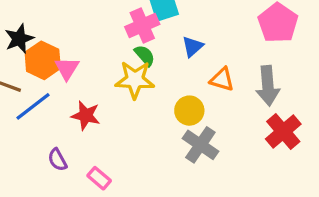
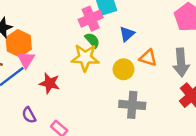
pink triangle: (67, 68) -> (26, 60), moved
yellow circle: (189, 111) -> (124, 69), moved
gray cross: (200, 145) -> (132, 105), turned -30

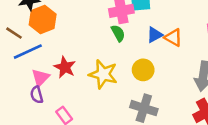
yellow star: (85, 58) -> (103, 74), moved
orange triangle: (148, 58) -> (173, 38), moved
pink triangle: (26, 60) -> (40, 78), moved

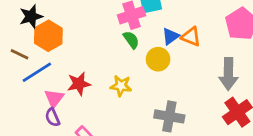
red star: (65, 67) -> (79, 84), turned -30
yellow circle: (143, 70) -> (158, 59), moved
yellow star: (103, 74) -> (121, 86), size x0.7

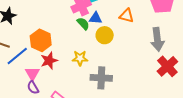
orange hexagon: (48, 36) -> (41, 40), moved
blue triangle: (171, 36) -> (96, 18), moved, turned 48
gray cross: (169, 116) -> (101, 78), moved

